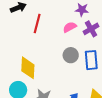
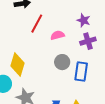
pink semicircle: (70, 27) -> (57, 35), moved

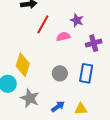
purple star: (84, 20) -> (77, 20), moved
gray circle: (62, 62) -> (60, 73), moved

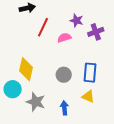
purple cross: (94, 43) -> (96, 32), moved
blue arrow: (58, 106) -> (64, 108), turned -56
yellow triangle: (81, 109) -> (88, 97), moved, turned 32

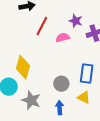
gray circle: (64, 75) -> (61, 84), moved

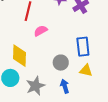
pink semicircle: (63, 38) -> (41, 31), moved
gray star: (31, 100) -> (35, 86), turned -30

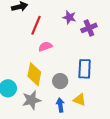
yellow diamond: (20, 56) -> (34, 74), moved
yellow triangle: (86, 70) -> (80, 100), moved

